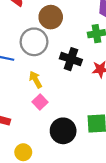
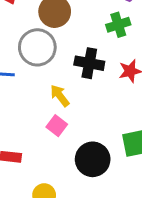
yellow arrow: (36, 80) -> (60, 96), moved

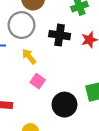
yellow arrow: (60, 96) -> (29, 56), moved

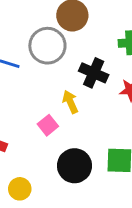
yellow arrow: (29, 56) -> (70, 102), moved

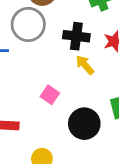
yellow arrow: (70, 102) -> (85, 65), moved

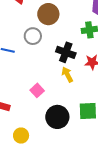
gray circle: (28, 24) -> (33, 36), size x0.7

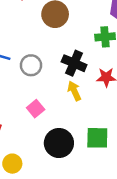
gray circle: (33, 36) -> (31, 65), moved

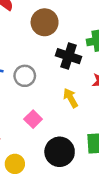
black cross: (74, 63) -> (68, 56), moved
yellow circle: (12, 164) -> (15, 164), moved

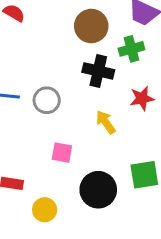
brown circle: (45, 22) -> (91, 26), moved
pink square: (33, 119) -> (62, 153), turned -30

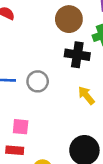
pink square: (62, 153) -> (21, 127), moved

